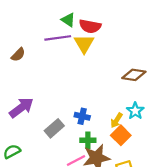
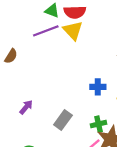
purple arrow: (21, 108) -> (26, 107), size x0.6
blue cross: (82, 116) -> (98, 87), moved

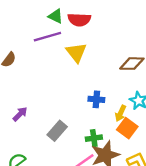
yellow triangle: (73, 30) -> (76, 53), moved

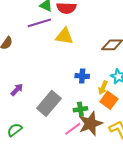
yellow triangle: (76, 53) -> (64, 36), turned -42
gray rectangle: (57, 131) -> (49, 103), size x1.4

